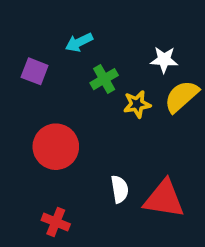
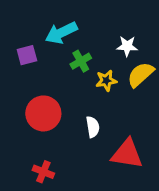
cyan arrow: (79, 42) -> (61, 33), size x1.5
purple square: (35, 71) -> (27, 55), turned -36
white semicircle: (120, 189) -> (93, 127), moved

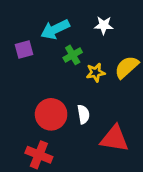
white star: (127, 46) -> (104, 25), moved
red circle: (43, 113) -> (51, 114), moved
red cross: (43, 172) -> (39, 155), size x1.4

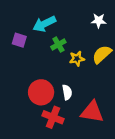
white star: (104, 25) -> (99, 21), moved
purple square: (24, 50) -> (19, 40), turned 32
red cross: (39, 155) -> (53, 117), moved

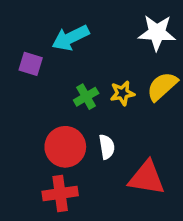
white star: (99, 21) -> (157, 33), size x1.5
green cross: (58, 45) -> (86, 97), moved
red cross: (53, 117) -> (60, 194), moved, turned -30

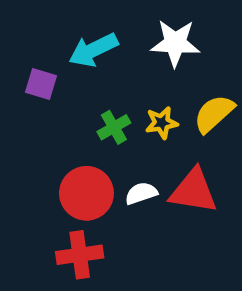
white star: (157, 33) -> (175, 43), moved
white semicircle: (107, 147) -> (141, 193), turned -100
red triangle: (147, 178) -> (193, 191), moved

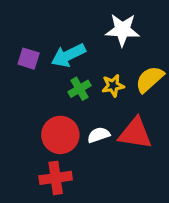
cyan arrow: (93, 50) -> (68, 55), moved

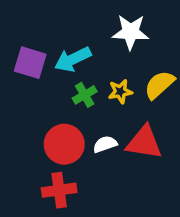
purple square: (29, 59) -> (30, 63), size x1.4

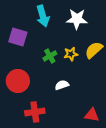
cyan arrow: (73, 59) -> (43, 16), moved, turned -80
red triangle: (144, 142) -> (92, 115), moved, size x0.7
red circle: (64, 144) -> (18, 81), moved

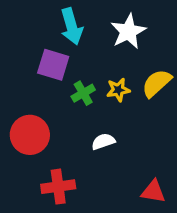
white star: (77, 19) -> (128, 31), turned -30
purple square: (18, 37) -> (53, 65), moved

